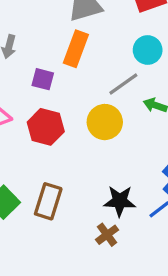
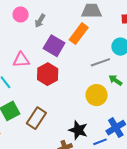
purple square: (43, 79) -> (54, 46), size x1.5
yellow circle: (105, 122) -> (97, 95), moved

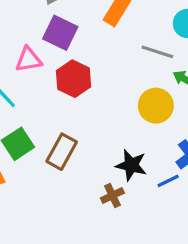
purple square: (54, 46) -> (60, 33), moved
gray line: (100, 62) -> (157, 52), turned 42

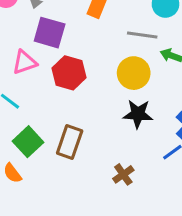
yellow circle: (156, 106) -> (134, 73), moved
black star: (131, 165) -> (138, 114), moved

